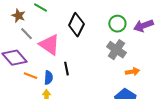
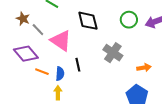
brown star: (18, 16) -> (23, 19), moved
black diamond: (76, 25) -> (88, 21), turned -40
gray cross: (116, 50) -> (113, 53), moved

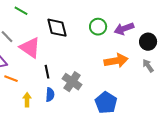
gray cross: (113, 53) -> (72, 82), moved
orange arrow: (144, 68) -> (116, 61), moved, size x1.6
blue semicircle: (60, 74) -> (50, 95), moved

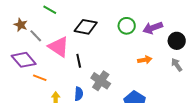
black diamond: (57, 28) -> (86, 27), turned -65
orange arrow: (116, 61) -> (145, 60), size x0.6
black line: (47, 72) -> (79, 61), moved

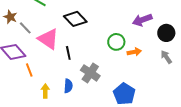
green circle: (127, 26) -> (116, 42), moved
black diamond: (86, 27) -> (75, 19), turned 35
orange line: (40, 78) -> (29, 70), turned 48

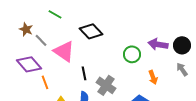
purple arrow: (142, 20) -> (158, 44), moved, turned 30
orange arrow: (134, 52) -> (153, 77), moved, turned 80
black line: (68, 53) -> (84, 73), moved

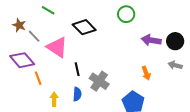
green circle: (132, 54) -> (126, 14), moved
gray arrow: (182, 69) -> (175, 65), turned -40

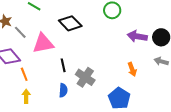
pink triangle: (57, 47) -> (43, 43), turned -45
yellow arrow: (54, 99) -> (26, 96), moved

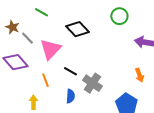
pink triangle: (43, 43) -> (50, 49), turned -35
black line: (63, 65) -> (70, 71), turned -48
orange line: (24, 74) -> (45, 80), moved

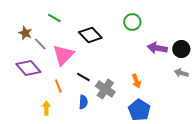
orange arrow: (139, 75) -> (136, 81), moved

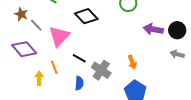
yellow arrow: (46, 108) -> (39, 78), moved

